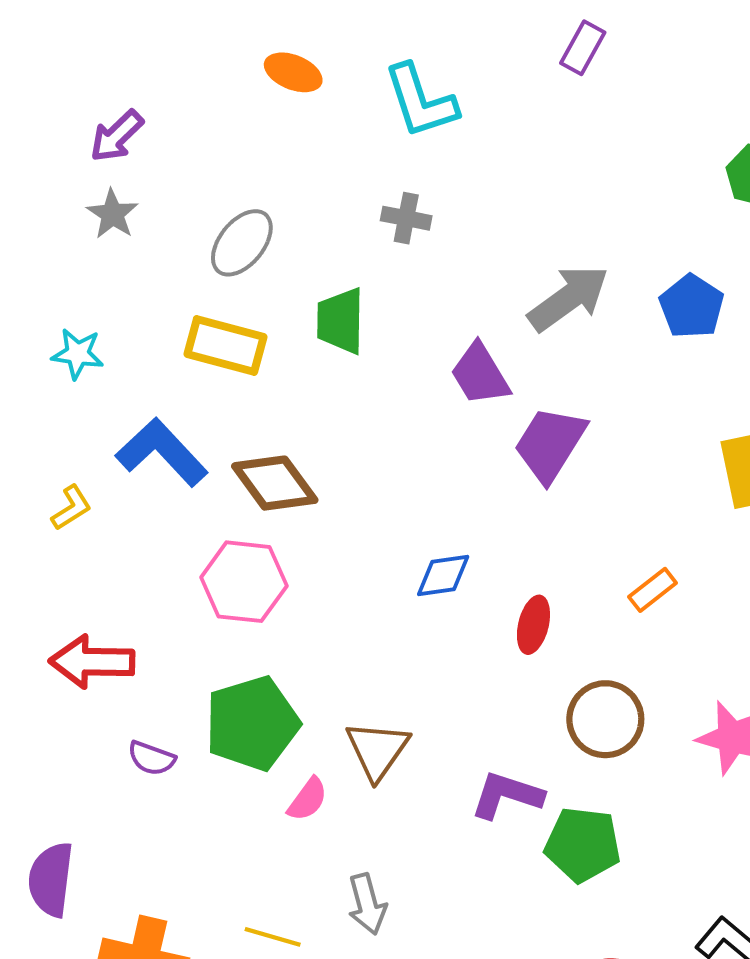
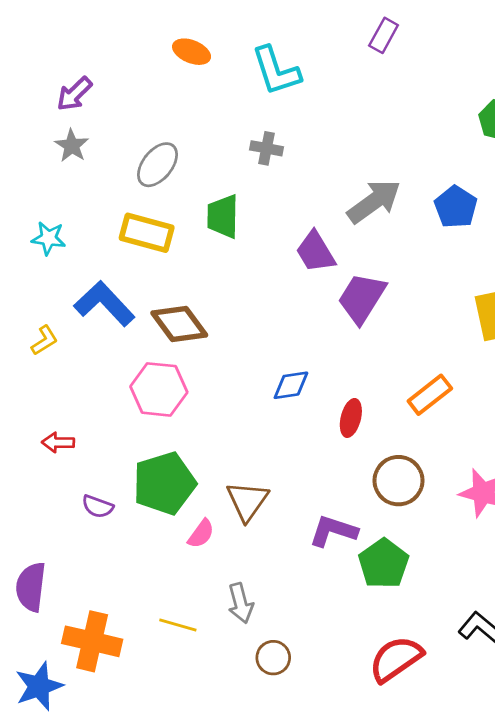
orange rectangle: (653, 590) -> (430, 395), size x1.4
red arrow: (92, 662) -> (58, 442), size x0.6
green pentagon: (583, 844) -> (384, 564), turned 30

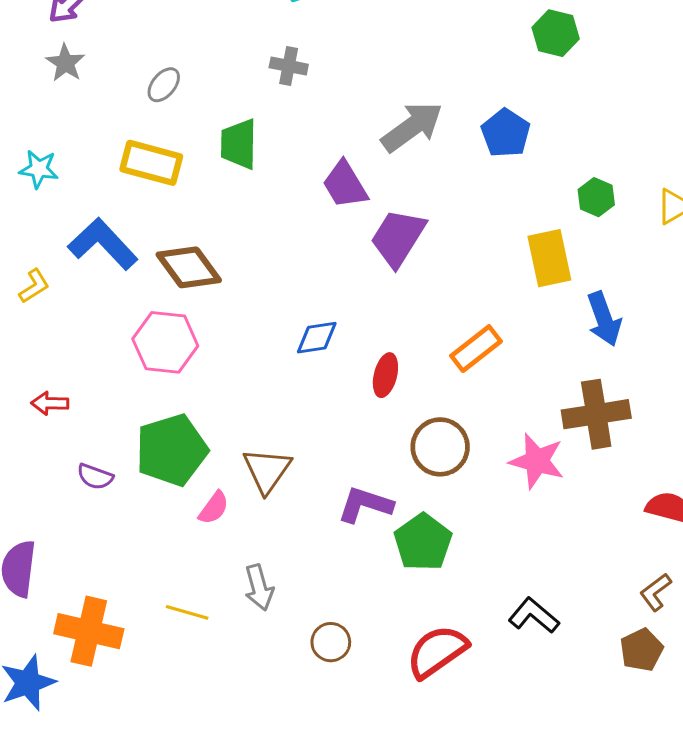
gray ellipse: (157, 165) -> (164, 85), size x0.7
brown circle: (273, 658) -> (331, 642), moved

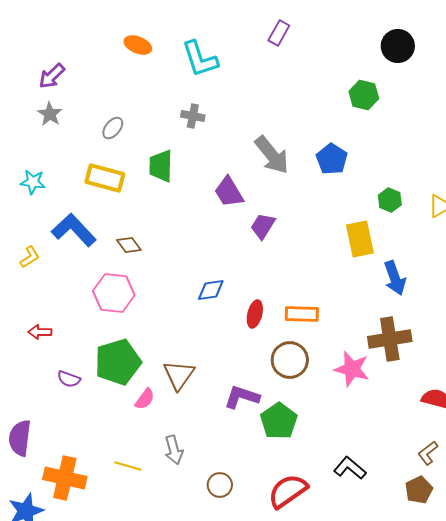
gray arrow: (412, 127) -> (272, 155), turned 87
purple trapezoid: (398, 238) -> (263, 226), size x0.7
brown diamond: (189, 267) -> (129, 245), size x0.6
orange rectangle: (476, 349) -> (302, 314), moved, turned 40

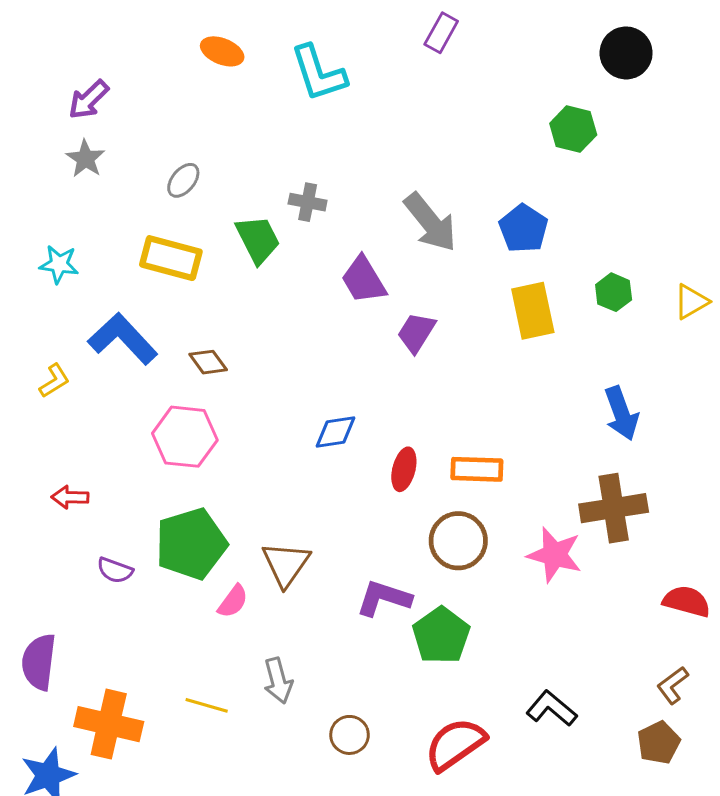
gray cross: (193, 116) -> (308, 202), moved
green trapezoid: (161, 166) -> (258, 239), turned 152
yellow rectangle: (360, 239) -> (533, 311), moved

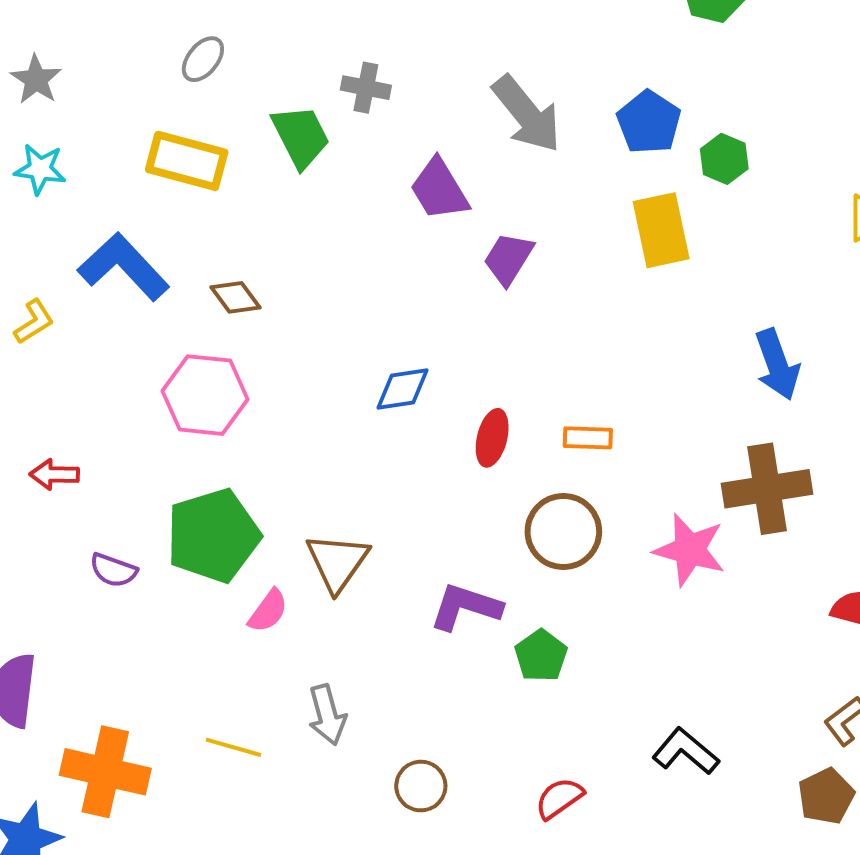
gray star: (85, 159) -> (36, 79), moved
green hexagon: (614, 292) -> (724, 159), moved
orange rectangle: (477, 469) -> (588, 438), size x0.7
green pentagon: (441, 635) -> (541, 656), size x0.7
red semicircle: (455, 744) -> (559, 798), size x0.6

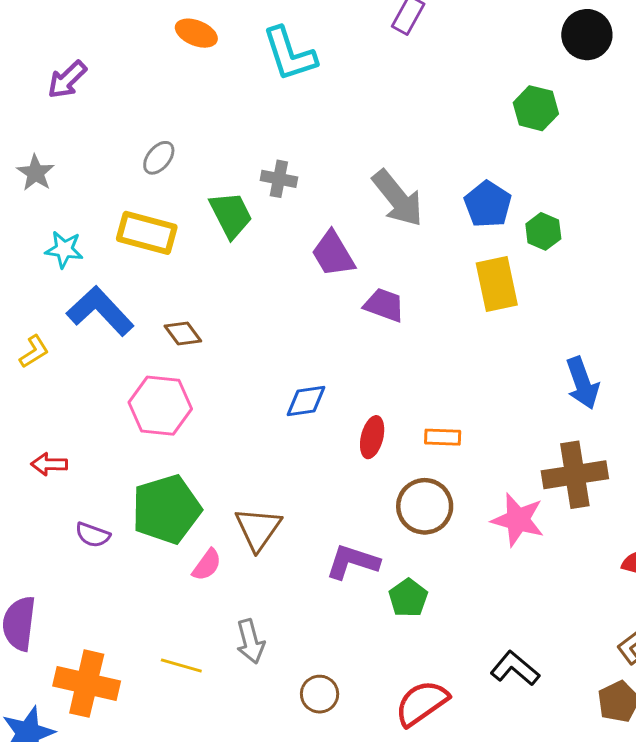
cyan star: (40, 169) -> (64, 249), moved
purple trapezoid: (508, 259) -> (384, 305), turned 78
red semicircle: (559, 798) -> (422, 703), size x1.5

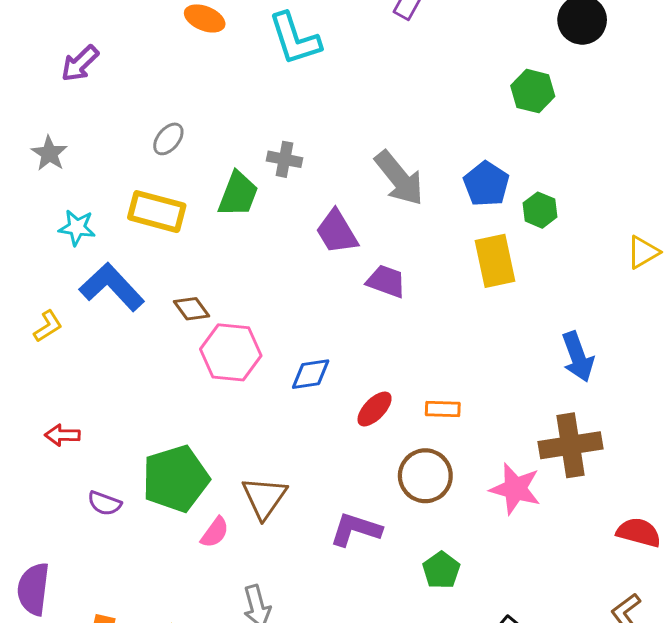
green trapezoid: (231, 215) -> (238, 194), turned 48
pink hexagon: (160, 406) -> (231, 352), moved
red ellipse: (372, 437) -> (375, 409), turned 30
green pentagon: (408, 598) -> (441, 570), moved

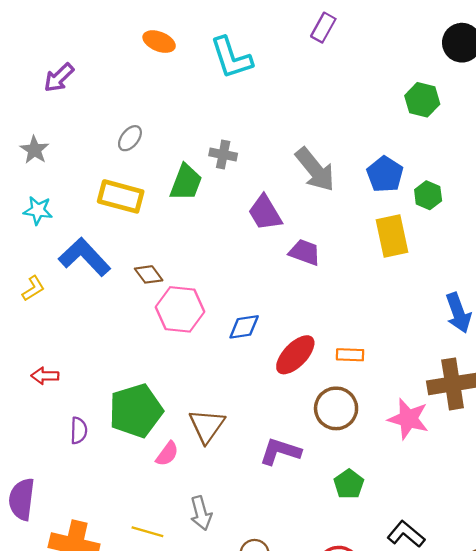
cyan star: (77, 228) -> (38, 210), moved
red ellipse: (375, 409) -> (295, 355), size x1.4
purple semicircle: (104, 503) -> (79, 431), turned -108

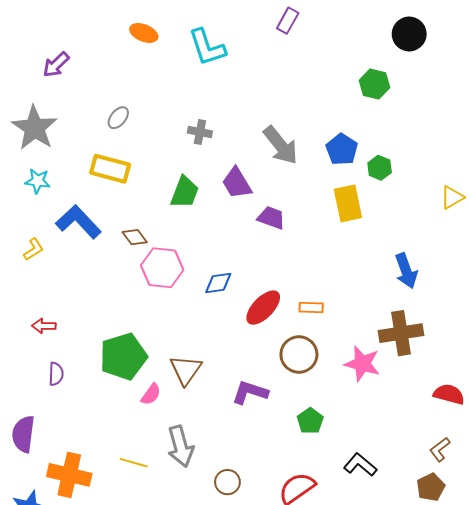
gray star: (34, 150) -> (35, 128), size x1.8
green trapezoid: (186, 182) -> (185, 192), moved
purple semicircle: (79, 431) -> (56, 374), moved
gray arrow: (201, 513) -> (181, 446), size x1.4

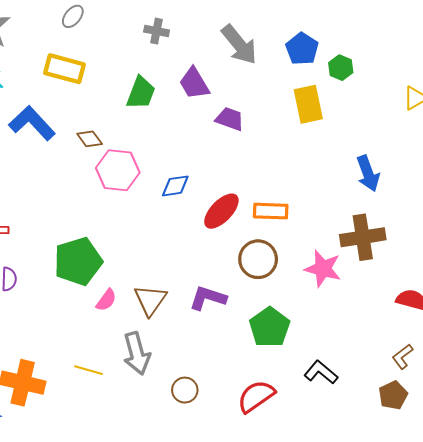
orange rectangle: (311, 308) -> (271, 211), size x1.4
brown triangle: (186, 370) -> (150, 300), moved
green pentagon: (310, 421) -> (270, 327), size x1.5

